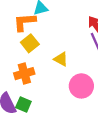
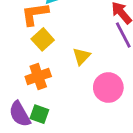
yellow triangle: (61, 59) -> (81, 56), turned 49

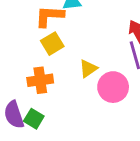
pink circle: (108, 87) -> (113, 87), moved

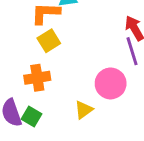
yellow triangle: (88, 68) -> (84, 110), moved

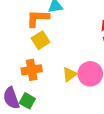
yellow triangle: (84, 110) -> (69, 74), moved

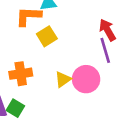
yellow square: (41, 40) -> (47, 36), moved

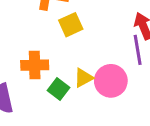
green square: (15, 108) -> (58, 89), moved

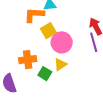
pink circle: (111, 81) -> (62, 42), moved

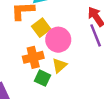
orange cross: (28, 60) -> (33, 57), moved

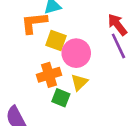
yellow square: (41, 28) -> (56, 41), turned -30

